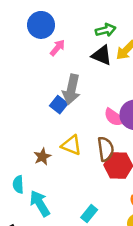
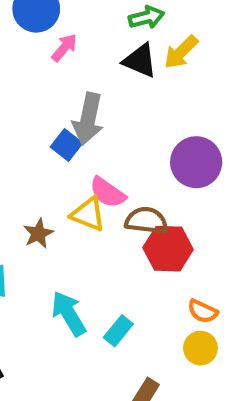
pink semicircle: (114, 117) -> (108, 192), moved
brown semicircle: (106, 149) -> (146, 221), turned -75
cyan arrow: (40, 203) -> (69, 313), moved

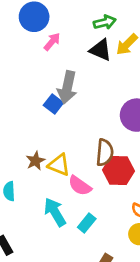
pink semicircle: (108, 192) -> (80, 186), moved
yellow triangle: (88, 214) -> (59, 165), moved
brown semicircle: (146, 221) -> (105, 152), turned 88

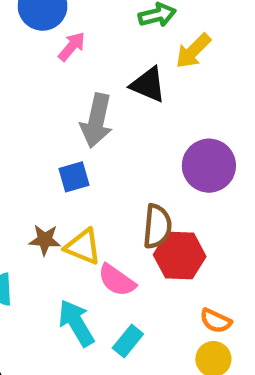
black triangle: (101, 50) -> (148, 85), moved
blue square: (53, 104) -> (74, 177), moved, turned 36
brown star: (35, 161) -> (45, 240), turned 30

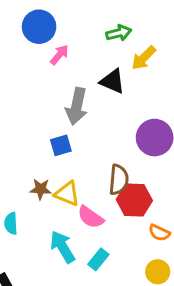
orange semicircle: (216, 321) -> (159, 233), moved

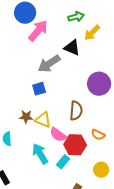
pink arrow: (59, 55) -> (38, 31), size x1.6
gray arrow: (77, 106) -> (49, 64), turned 45
red hexagon: (134, 200) -> (75, 145), moved
orange semicircle: (159, 233) -> (98, 135), moved

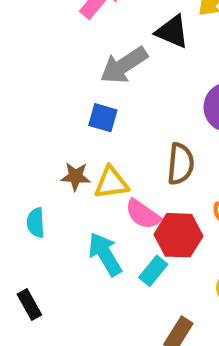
blue square: (39, 89) -> (103, 118), turned 32
yellow triangle: (43, 120) -> (111, 183), turned -30

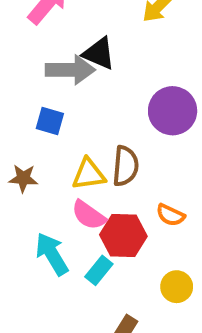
black triangle: (172, 32) -> (99, 53), moved
gray arrow: (124, 65) -> (70, 70), turned -147
yellow triangle: (111, 183) -> (89, 174), moved

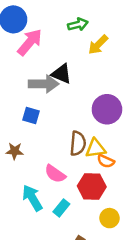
yellow triangle: (89, 174) -> (96, 148), moved
orange semicircle: (171, 215) -> (106, 161), moved
red hexagon: (123, 236) -> (92, 186), moved

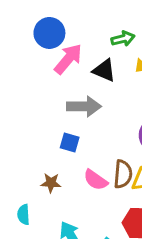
black triangle: (61, 74) -> (104, 70), moved
pink semicircle: (55, 174) -> (96, 180), moved

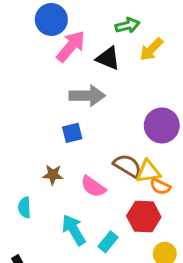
blue square: (70, 142) -> (72, 133), turned -30
brown semicircle: (123, 174) -> (127, 166), turned -64
pink semicircle: (96, 180) -> (93, 187), moved

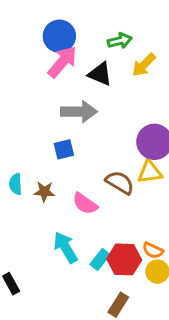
blue circle: (51, 19) -> (59, 36), moved
yellow triangle: (148, 172) -> (150, 172), moved
orange semicircle: (160, 187) -> (153, 250), moved
cyan semicircle: (24, 207) -> (16, 184), moved
red hexagon: (144, 216) -> (124, 259), moved

